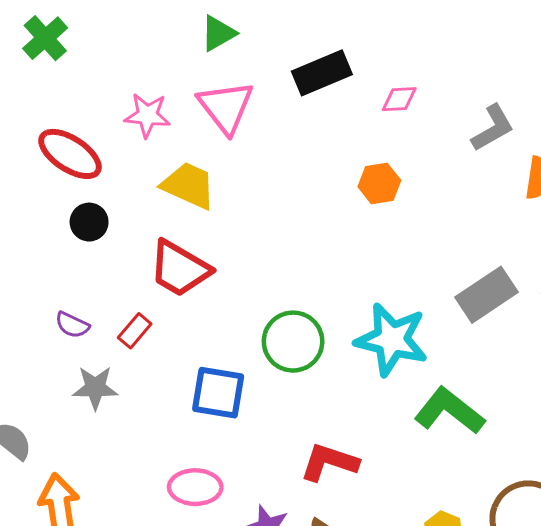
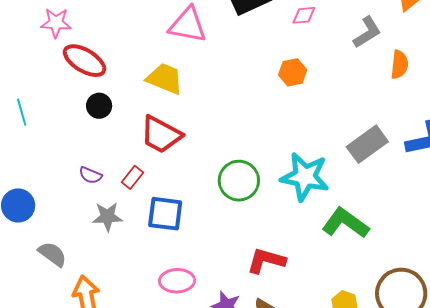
pink triangle: (226, 107) -> (188, 25), turned -39
pink star: (147, 115) -> (56, 23), moved
blue square: (218, 393) -> (165, 214), moved

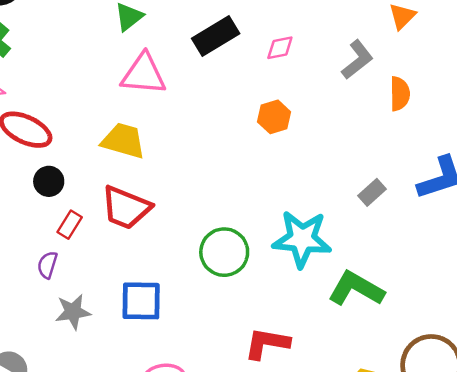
gray rectangle: (367, 144) -> (372, 192), size x0.6
purple semicircle: (90, 175) -> (47, 265), turned 90
red rectangle: (132, 177) -> (70, 225), moved

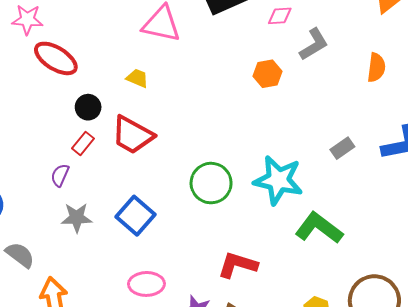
gray L-shape: (357, 60) -> (314, 44), moved
yellow trapezoid: (123, 141) -> (137, 78), size x0.6
black circle: (49, 181) -> (88, 107), moved
blue square: (141, 301) -> (136, 216), turned 33

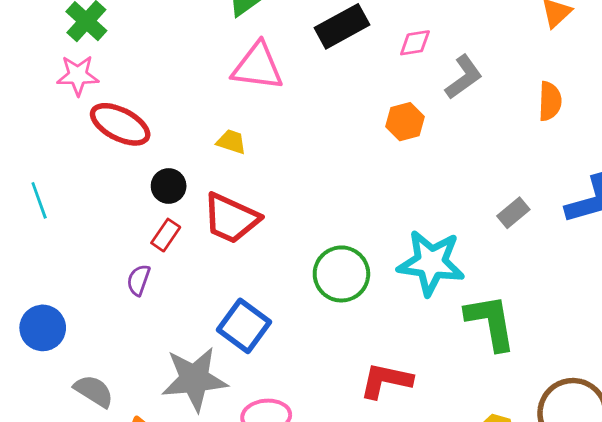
gray star: (77, 218) -> (194, 379), moved, size x1.6
green L-shape: (319, 228) -> (491, 322), turned 48

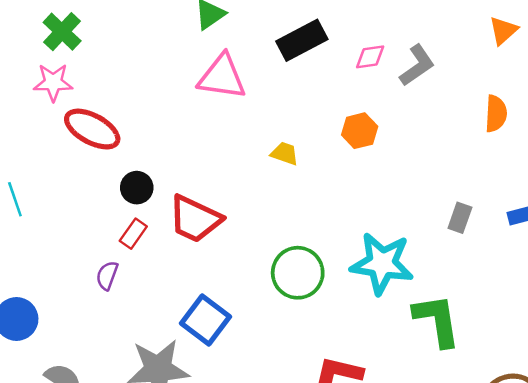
gray L-shape: (464, 77) -> (417, 65), moved
yellow trapezoid: (231, 142) -> (285, 153), moved
gray rectangle: (513, 213) -> (460, 218), turned -32

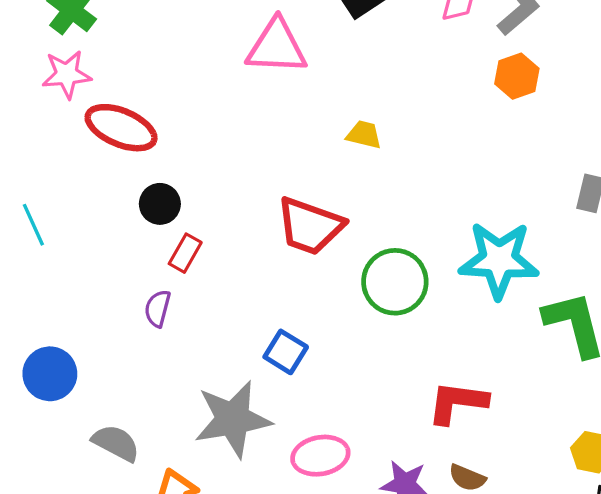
orange hexagon: (360, 131) -> (517, 76), moved
black circle: (137, 188) -> (160, 204), moved
red trapezoid: (195, 219) -> (310, 226), moved
blue square: (205, 320) -> (286, 352), size x0.7

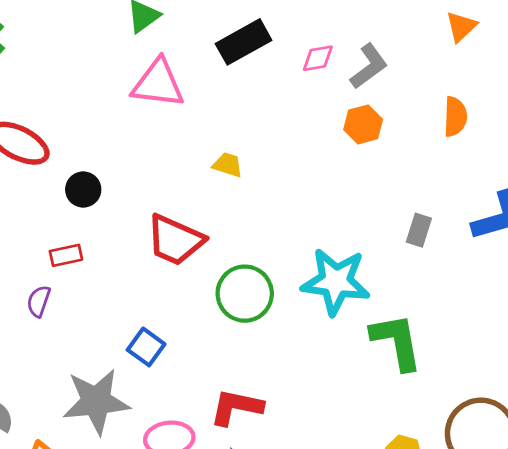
black circle: (160, 204) -> (83, 189), moved
red rectangle: (185, 253) -> (66, 255), turned 44
red L-shape: (457, 402) -> (236, 407), moved

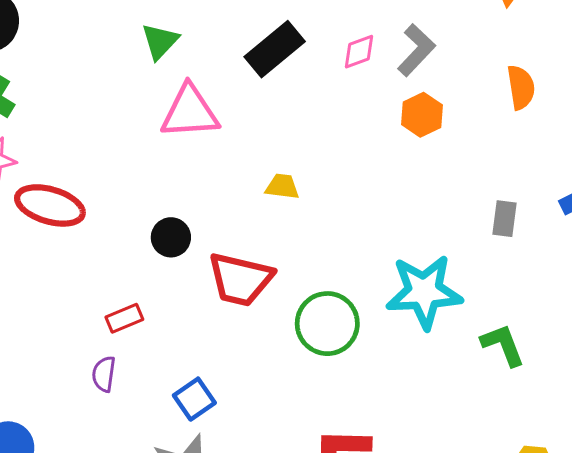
black circle: (83, 189) -> (171, 237), moved
green L-shape: (397, 342) -> (503, 345), size x0.7
blue square: (146, 347) -> (194, 399), moved, turned 30

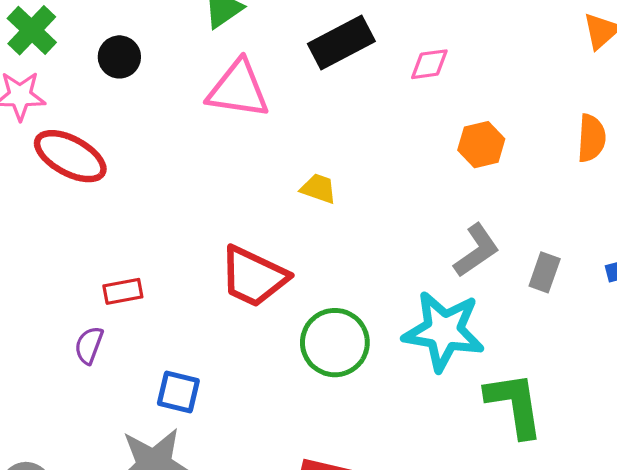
gray L-shape: (416, 50) -> (476, 250), moved
black circle: (171, 237) -> (119, 57), moved
green L-shape: (503, 345) -> (514, 405), size x1.4
blue square: (194, 399) -> (178, 392), turned 36

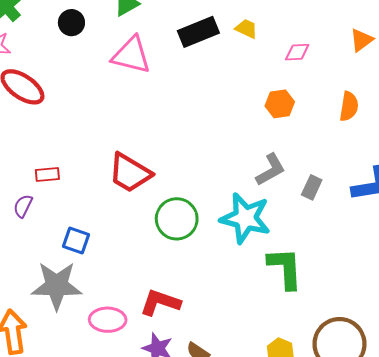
black circle: (119, 57) -> (71, 23), moved
pink diamond: (429, 64) -> (297, 52), moved
yellow trapezoid: (319, 189) -> (246, 29), moved

